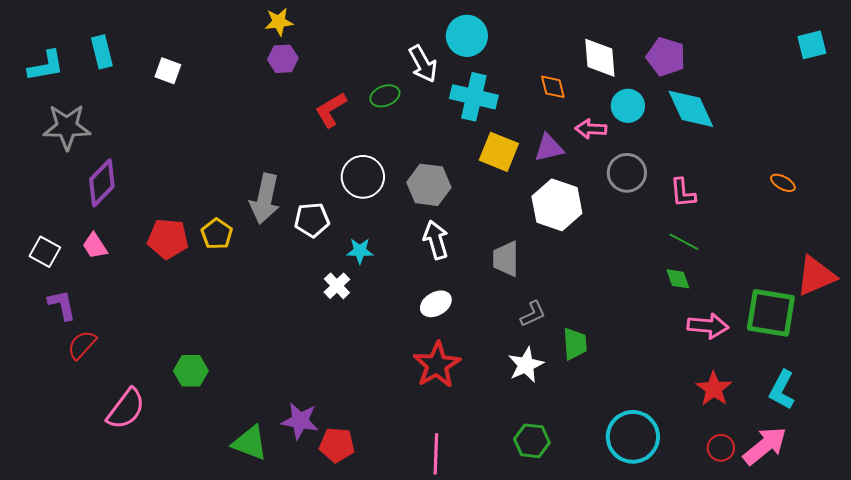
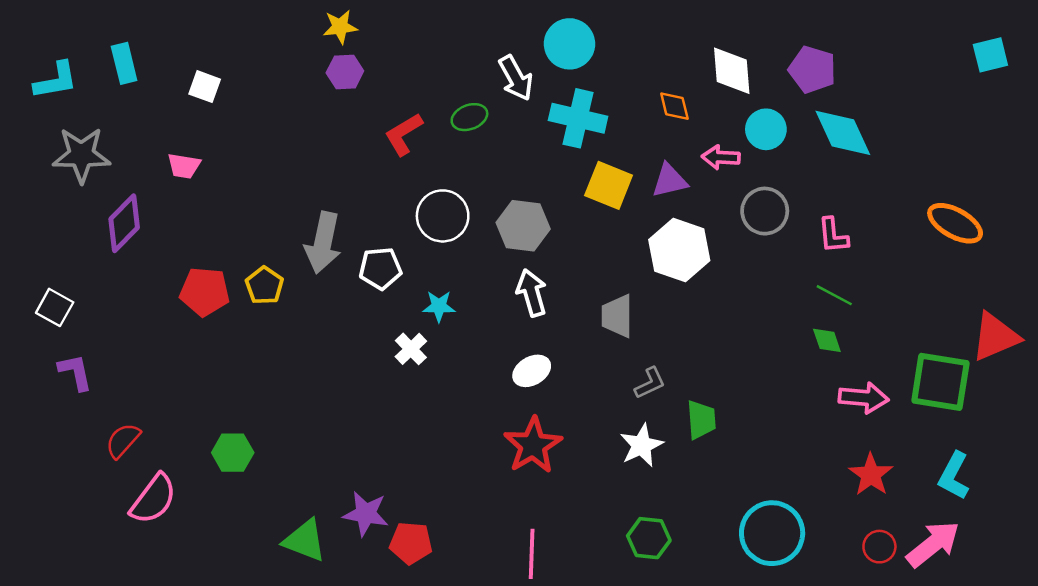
orange ellipse: (783, 183) -> (955, 223), size x1.8
pink trapezoid: (95, 246) -> (184, 166), moved, turned -48
red semicircle: (82, 345) -> (123, 440), moved

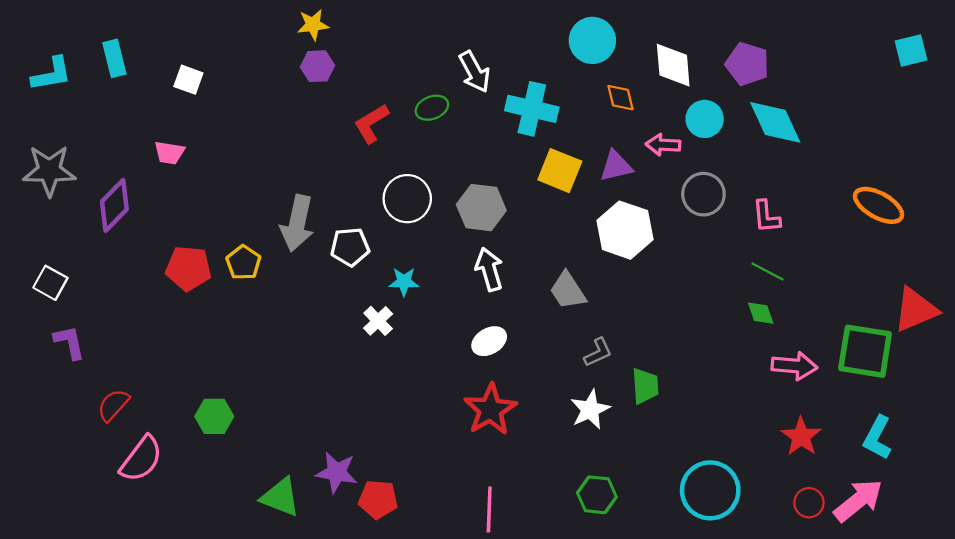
cyan circle: (569, 44) -> (592, 40), moved
gray star: (81, 155) -> (49, 171), moved
gray trapezoid: (617, 316) -> (568, 291), turned -33

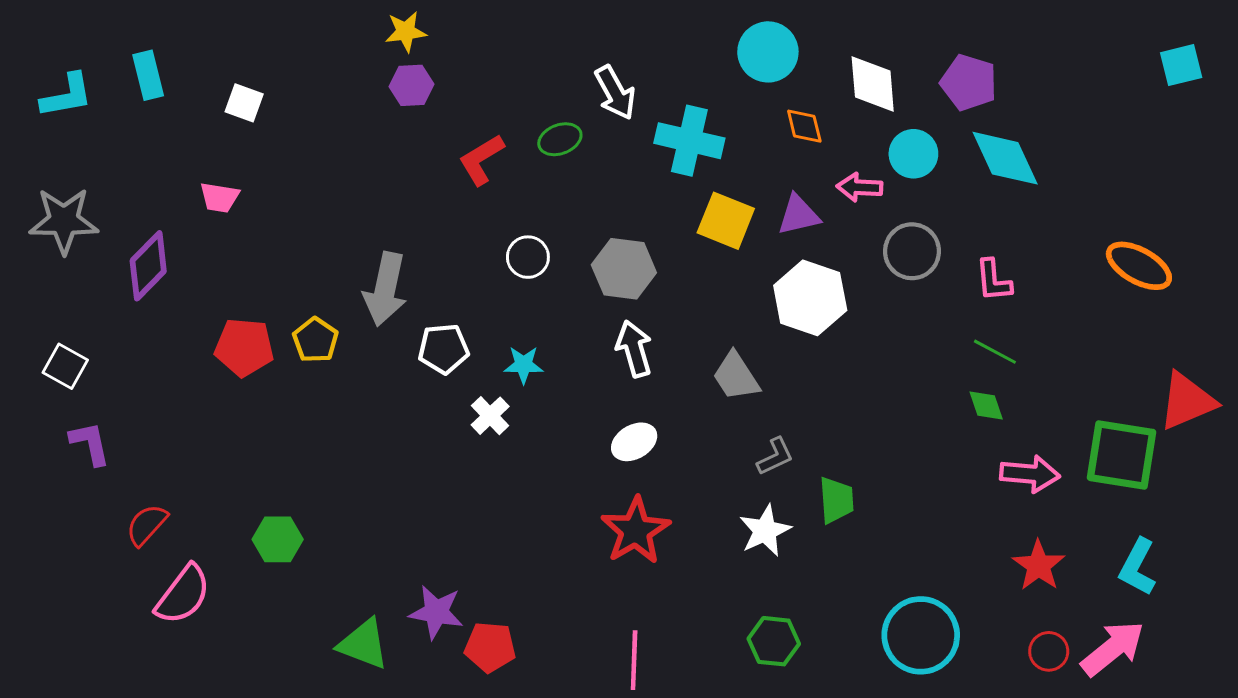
white circle: (407, 199) -> (528, 257), size x0.7
white pentagon: (350, 247) -> (444, 349), moved

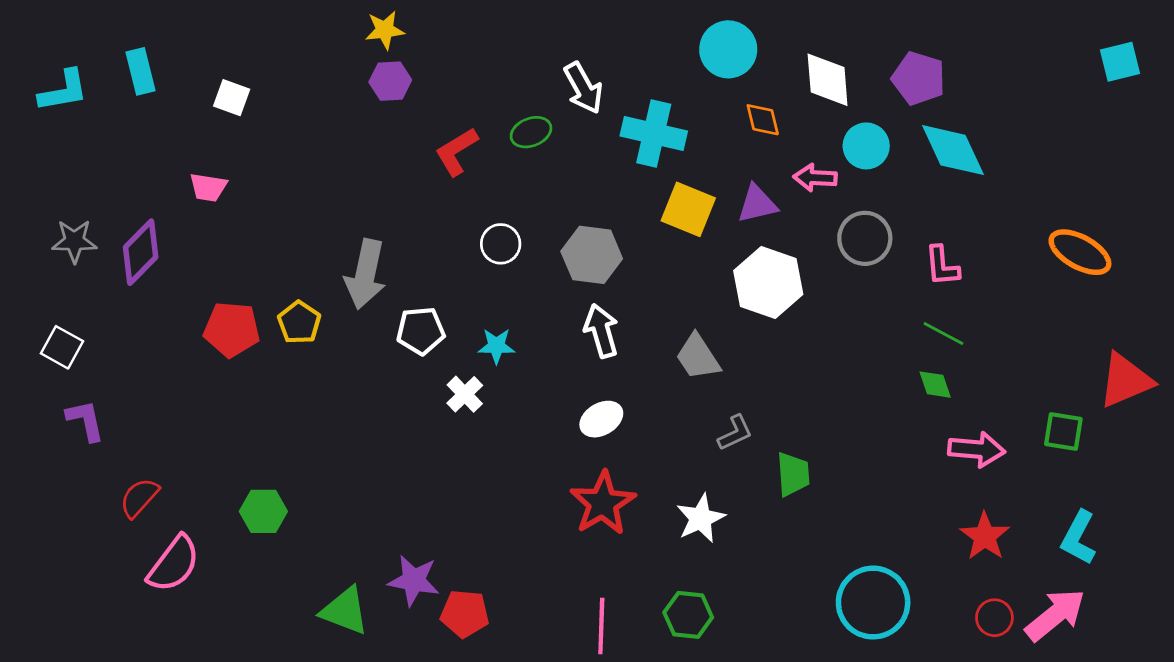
gray star: (64, 221) -> (74, 241), moved, size x0.7
green square: (1121, 455) -> (1063, 431), size x0.6
white star: (765, 531) -> (701, 518), moved
green hexagon: (774, 641) -> (688, 615), moved

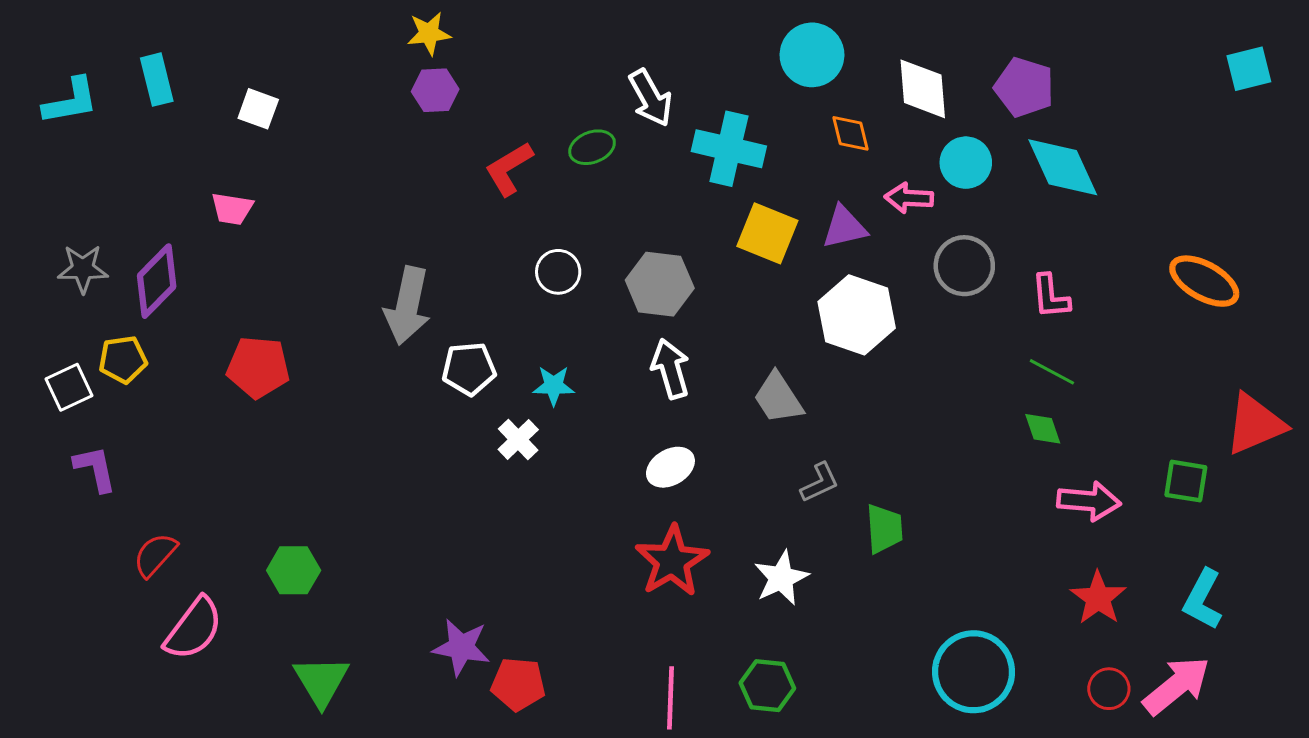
yellow pentagon: (299, 322) -> (123, 360), moved, turned 30
white square: (62, 347) -> (69, 387), turned 36
green triangle: (345, 611) -> (321, 681), moved, turned 38

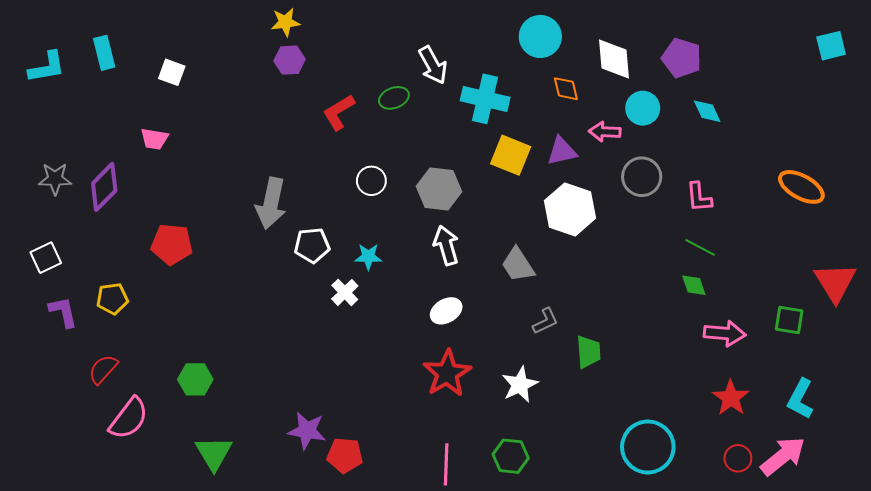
cyan diamond: (1063, 167) -> (707, 111), size x0.6
yellow pentagon: (123, 360) -> (112, 299), moved
red triangle: (1255, 424) -> (835, 282), turned -39

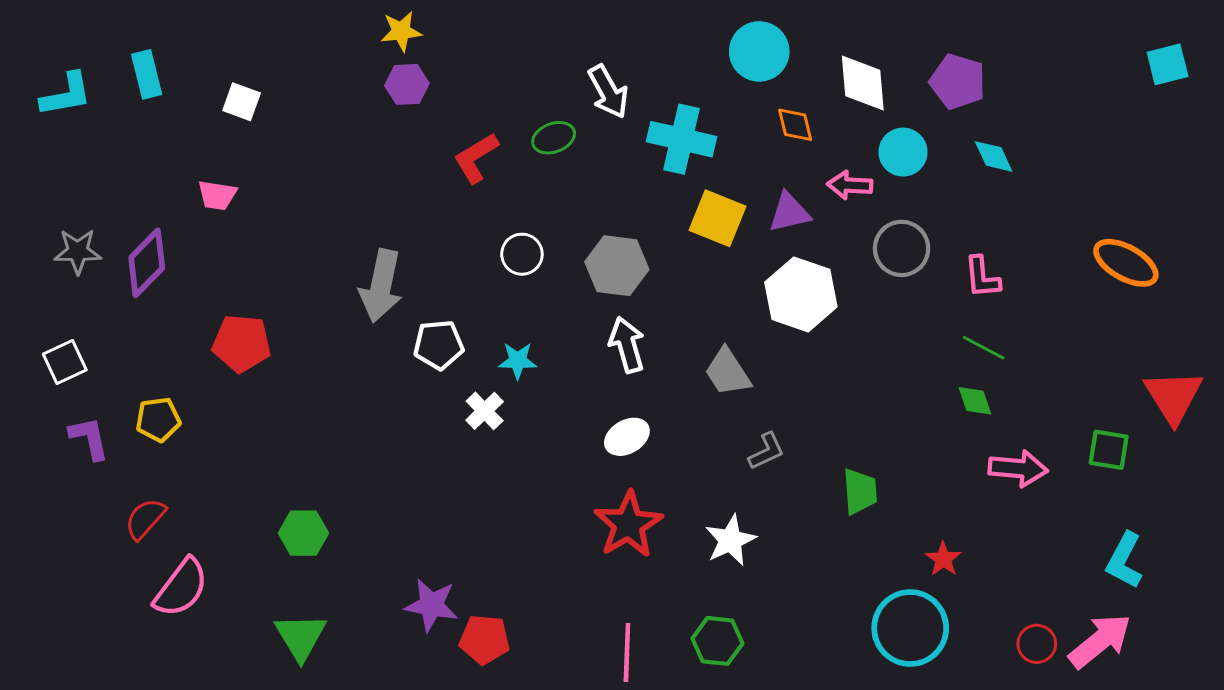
green trapezoid: (588, 352) -> (860, 491), moved
green hexagon: (195, 379) -> (303, 533), moved
red star: (731, 398) -> (943, 559), moved, size x0.7

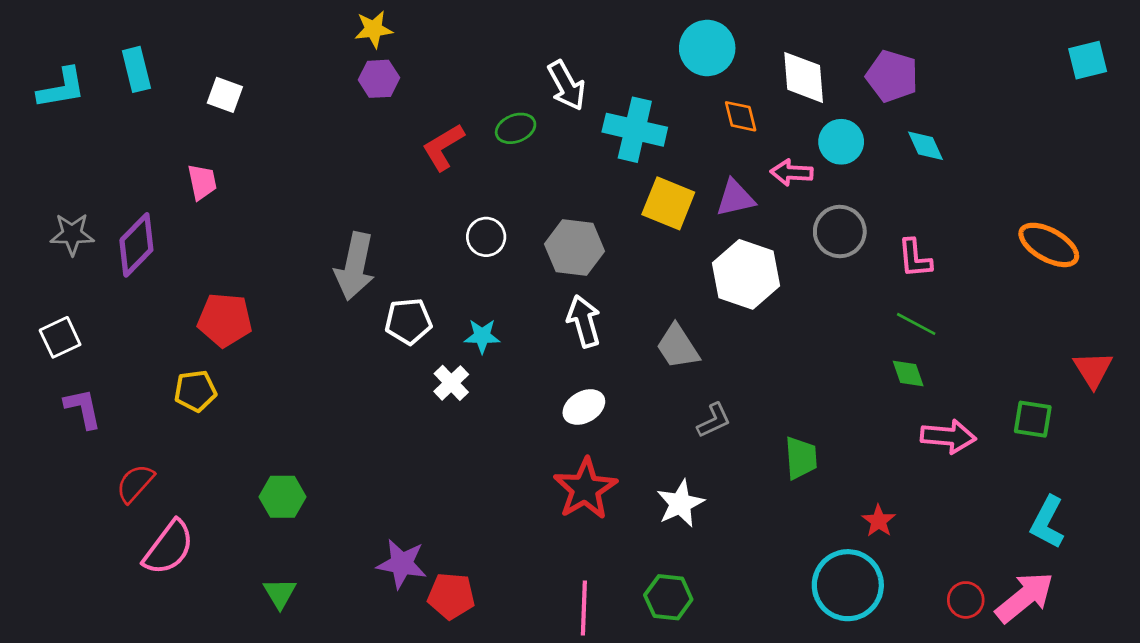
pink trapezoid: (217, 195) -> (202, 182), turned -111
red triangle: (1173, 397) -> (1093, 370), size x0.7
yellow pentagon: (158, 420) -> (195, 391), moved
green triangle: (301, 637) -> (280, 593), size x0.7

